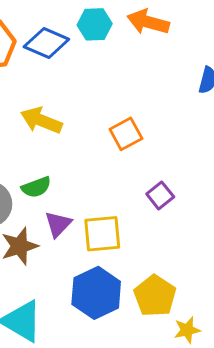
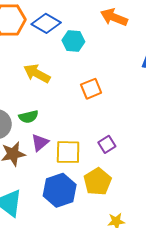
cyan hexagon: (95, 24) -> (73, 41), moved
purple square: (160, 195) -> (107, 144), moved
yellow pentagon: (155, 296) -> (98, 182), moved

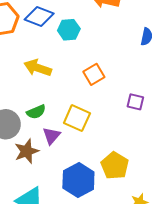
purple square: (107, 144) -> (135, 102), moved, turned -36
yellow square: (68, 152) -> (77, 118), moved, turned 32

